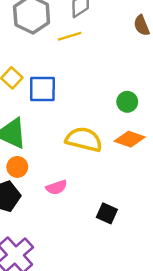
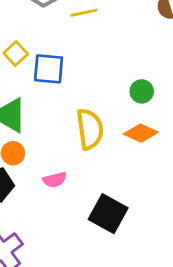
yellow semicircle: (84, 139) -> (90, 129), turned 63
black square: (107, 213) -> (108, 214), size x1.6

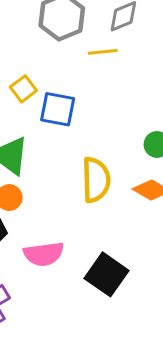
pink semicircle: (55, 180) -> (44, 254), moved, size x1.5

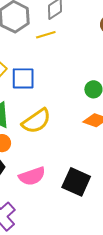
yellow semicircle: (96, 180) -> (36, 121), moved, turned 68

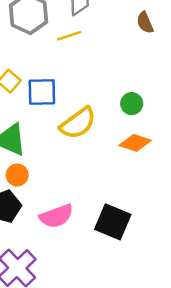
yellow semicircle: (36, 121) -> (78, 123), moved

